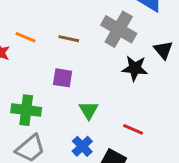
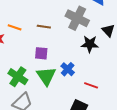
green cross: (26, 110) -> (18, 77), turned 30
green triangle: (89, 110) -> (46, 76), moved, size x1.5
blue cross: (82, 146) -> (68, 69), moved

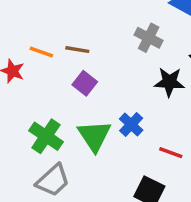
gray cross: (77, 18) -> (149, 38), size x0.7
brown line: (44, 27) -> (77, 50), moved
purple square: (41, 53) -> (85, 83), moved, turned 32

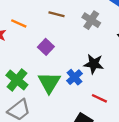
brown line: (77, 50) -> (56, 14), moved
black star: (169, 82) -> (94, 64), moved

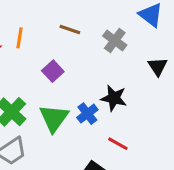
orange line: (19, 23) -> (19, 38), turned 70

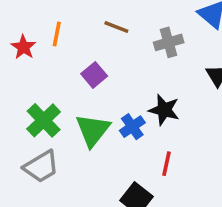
gray cross: (115, 41) -> (169, 42), turned 35
red line: (118, 144) -> (166, 164), turned 70

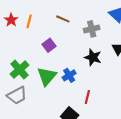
red star: (23, 47) -> (11, 20), moved
black star: (164, 110) -> (93, 57), moved

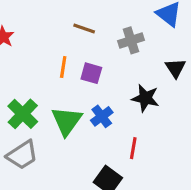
orange line: (29, 21) -> (63, 67), moved
purple square: (49, 45) -> (91, 73), moved, turned -32
black star: (93, 57) -> (145, 98), moved

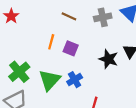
gray cross: (131, 40) -> (103, 17), moved
black star: (145, 98) -> (108, 59), moved

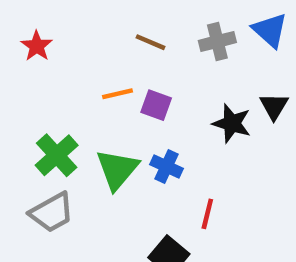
orange line: (51, 42) -> (118, 94), turned 64
blue cross: (75, 80) -> (166, 167), turned -32

